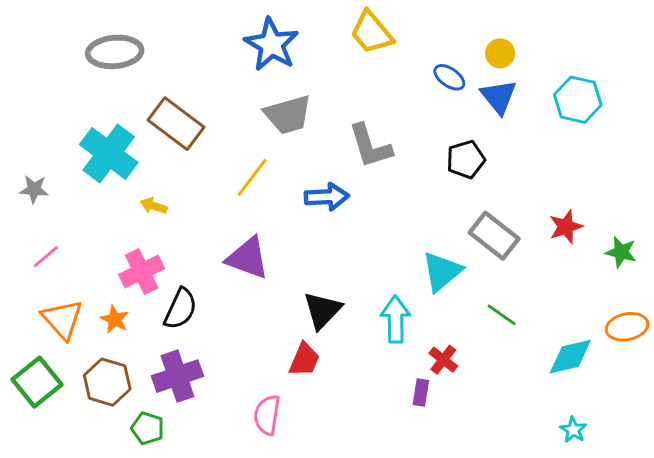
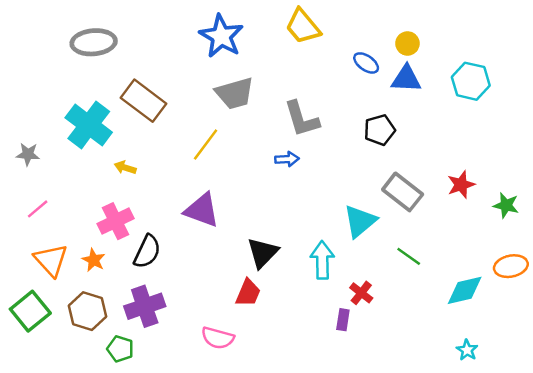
blue triangle: (499, 97) -> (406, 79), turned -48
blue arrow: (327, 197) -> (287, 159), moved, size x0.7
pink semicircle: (267, 415) -> (218, 338), turned -84

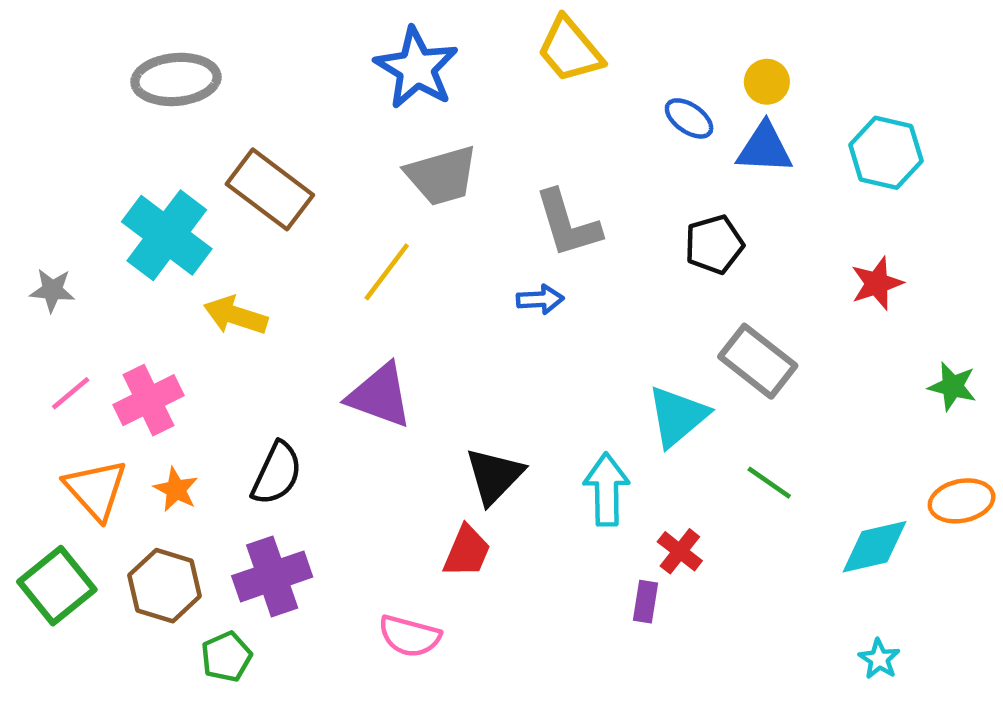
yellow arrow: (125, 168) -> (236, 315), size x1.5
red star: (461, 185) -> (877, 283), moved
pink cross: (115, 221) -> (148, 400), moved
green pentagon: (120, 349) -> (226, 657), turned 30

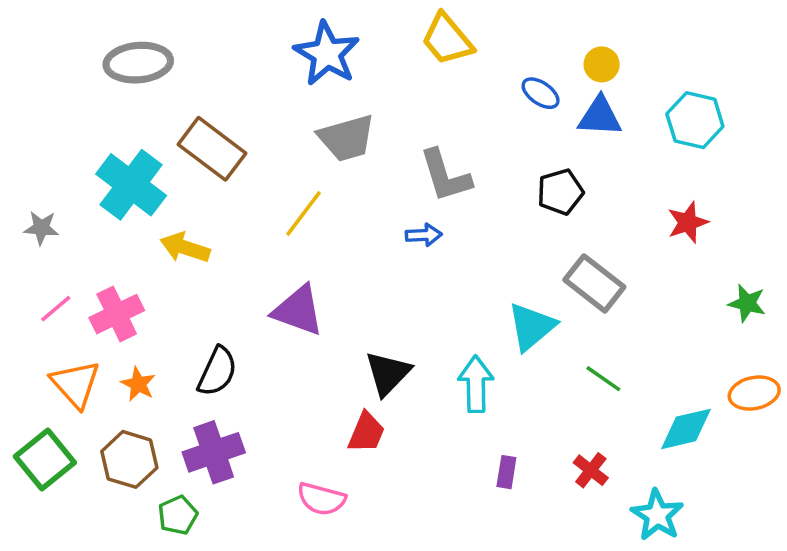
red cross: (680, 551) -> (591, 470), moved
cyan star: (879, 659) -> (657, 515), moved, size x1.6

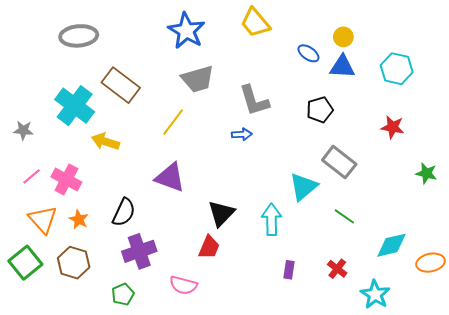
red star: (688, 222) -> (393, 127), turned 30
pink cross: (117, 314) -> (66, 180), turned -36
orange ellipse: (754, 393) -> (431, 263), moved
purple cross: (214, 452) -> (139, 251), moved
green pentagon: (178, 515) -> (123, 294), moved

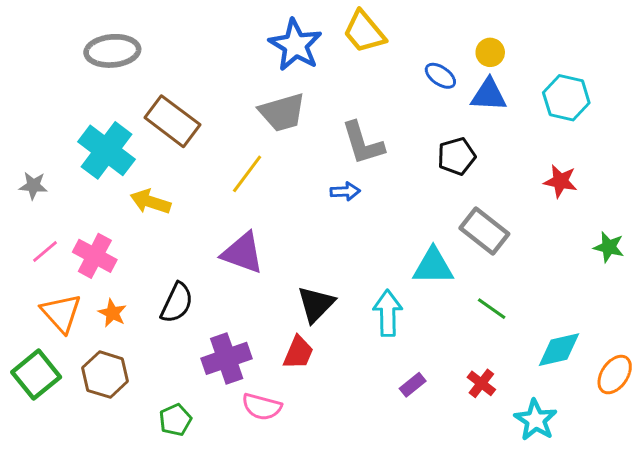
blue star: (186, 31) -> (295, 45), moved
cyan triangle: (303, 187) -> (433, 266), turned 40
purple cross: (139, 251) -> (227, 358), moved
orange ellipse: (431, 263) -> (615, 375), turned -44
purple rectangle: (289, 270) -> (413, 385), turned 42

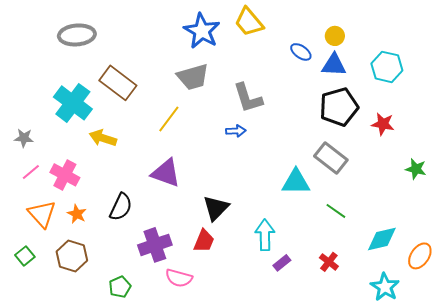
black pentagon: (456, 156) -> (339, 107), moved, size x1.5
gray star: (33, 186) -> (24, 138), moved
cyan arrow: (388, 313) -> (265, 235), moved
green square: (36, 375) -> (25, 256), size x0.6
cyan star: (536, 420) -> (385, 287), moved

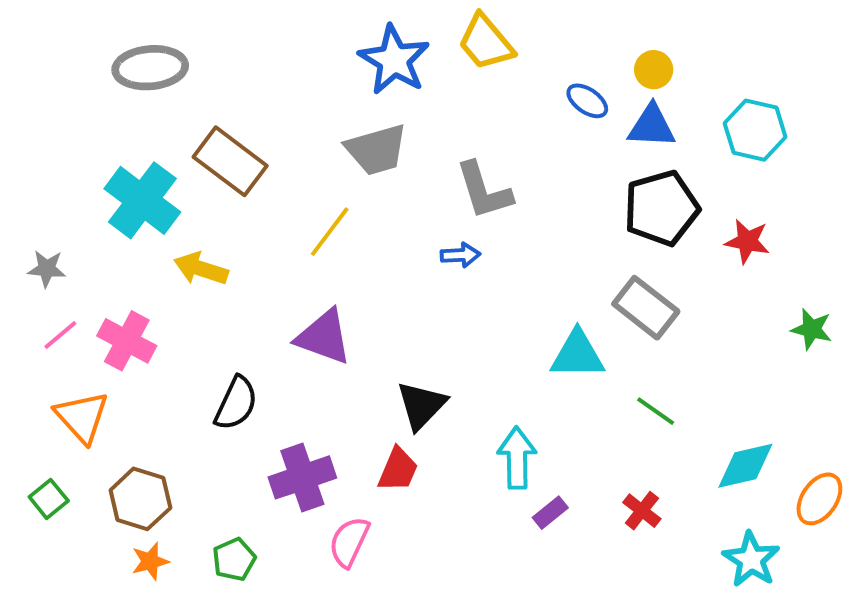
orange star: (77, 214) -> (150, 561), moved, turned 30
pink semicircle: (179, 278) -> (349, 542), turned 100

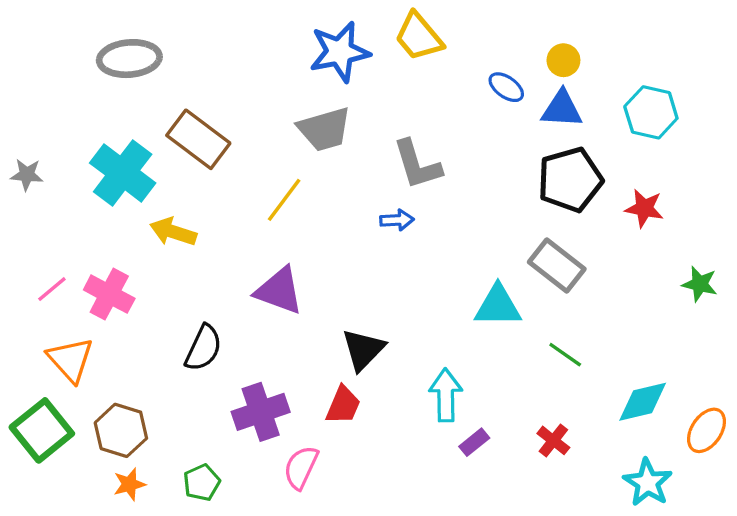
blue star: (394, 60) -> (340, 52), turned 30
gray star: (47, 269) -> (27, 175), moved
green square: (49, 499) -> (42, 430), size x1.8

